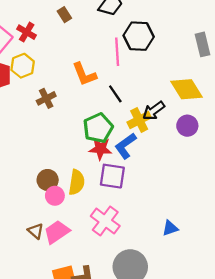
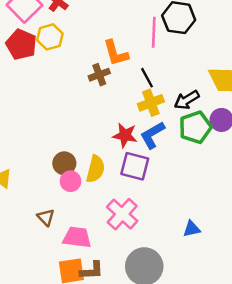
brown cross: (46, 98) -> (99, 75), moved
yellow cross: (139, 120) -> (151, 103), moved
green pentagon: (98, 128) -> (195, 127), moved
pink trapezoid: (57, 232) -> (77, 237), moved, turned 36

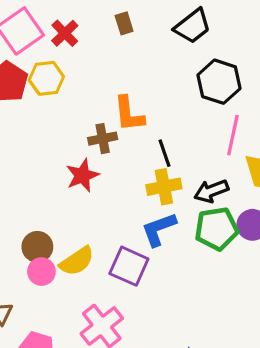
pink line: (154, 32) -> (233, 135), moved
red star: (125, 135) -> (82, 175), moved, turned 30
yellow semicircle: (95, 169) -> (77, 261), turned 32

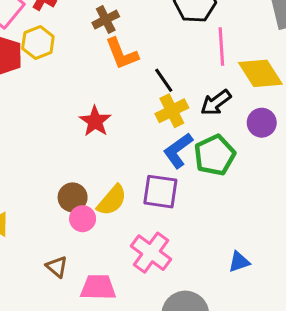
brown cross: (103, 139) -> (106, 20), moved
green pentagon: (217, 229) -> (215, 155), moved

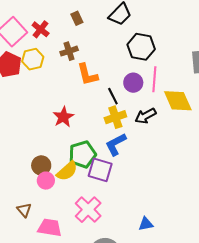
brown cross: (106, 20) -> (69, 51), moved
purple circle: (262, 123) -> (133, 83), moved
green pentagon: (215, 155) -> (82, 154), moved

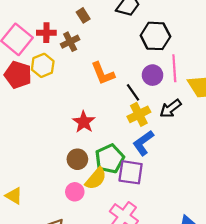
red cross: (41, 29) -> (46, 33), turned -30
brown cross: (69, 51) -> (70, 42), moved
brown circle: (41, 165) -> (77, 159), moved

